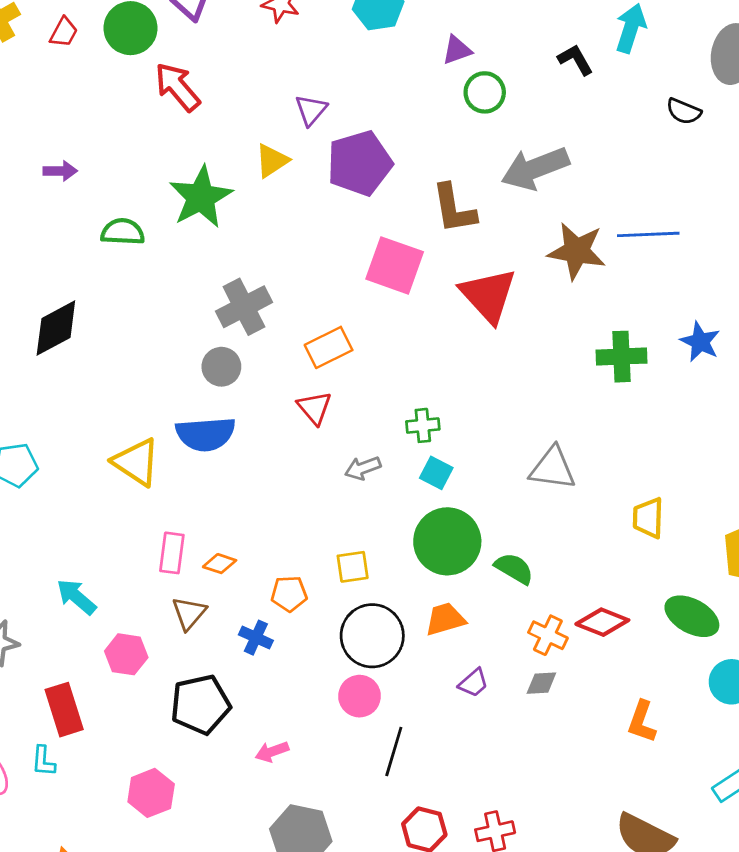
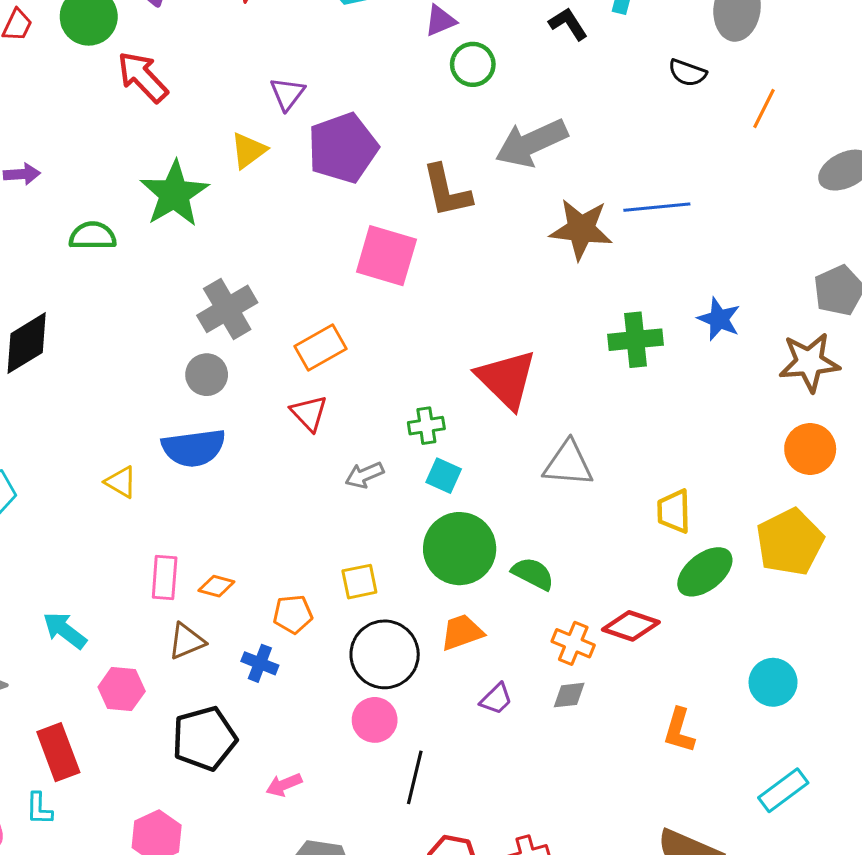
red triangle: (488, 295) -> (507, 379), moved
yellow triangle: (136, 462) -> (121, 482), size x0.6
brown triangle: (189, 613) -> (187, 641), turned 30
green ellipse: (692, 616) -> (705, 572), moved, turned -64

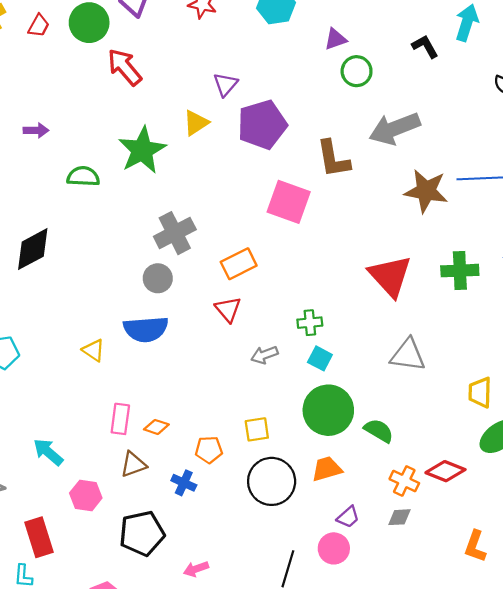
red triangle: (507, 379) -> (390, 276), moved
pink circle: (375, 720) -> (334, 548), moved

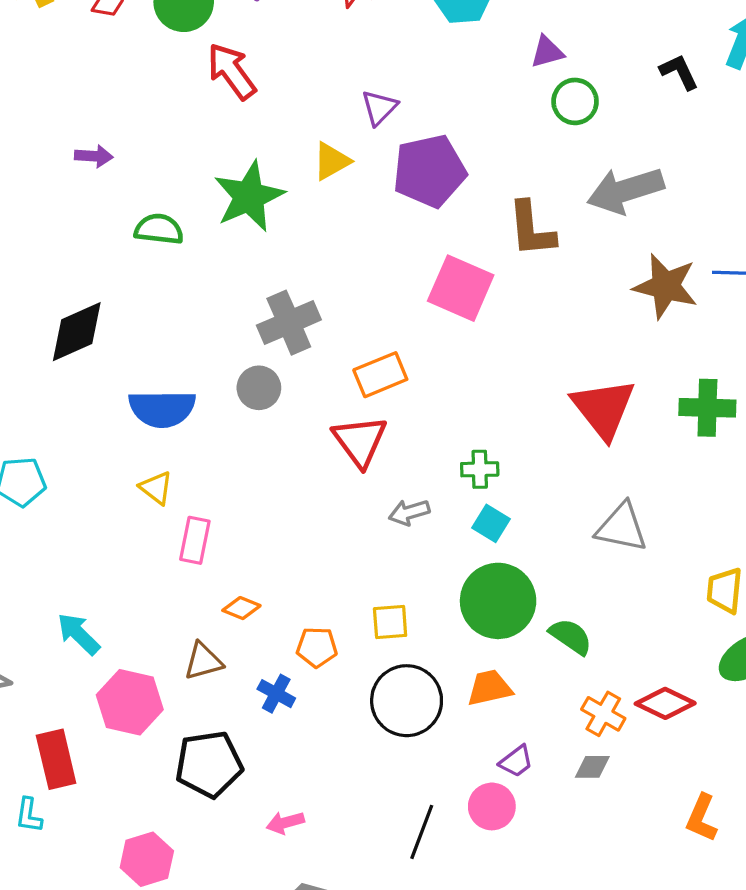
red triangle: (228, 309) -> (360, 441), size x1.4
blue semicircle: (146, 329) -> (162, 409), moved
pink rectangle: (120, 419) -> (195, 540), moved
pink hexagon: (86, 495) -> (130, 702), size x1.4

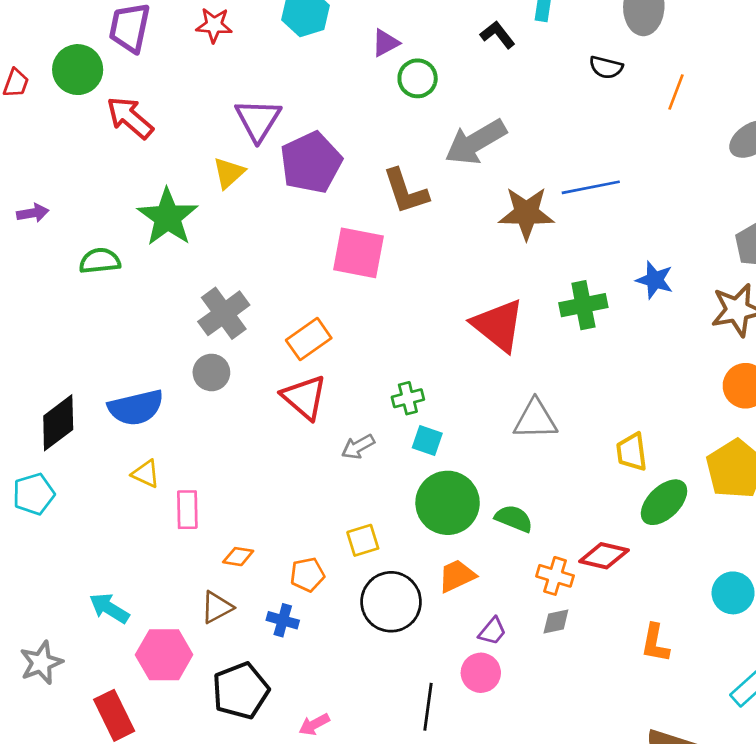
purple triangle: (379, 108) -> (258, 120), size x1.5
black diamond: (77, 332) -> (58, 423), moved

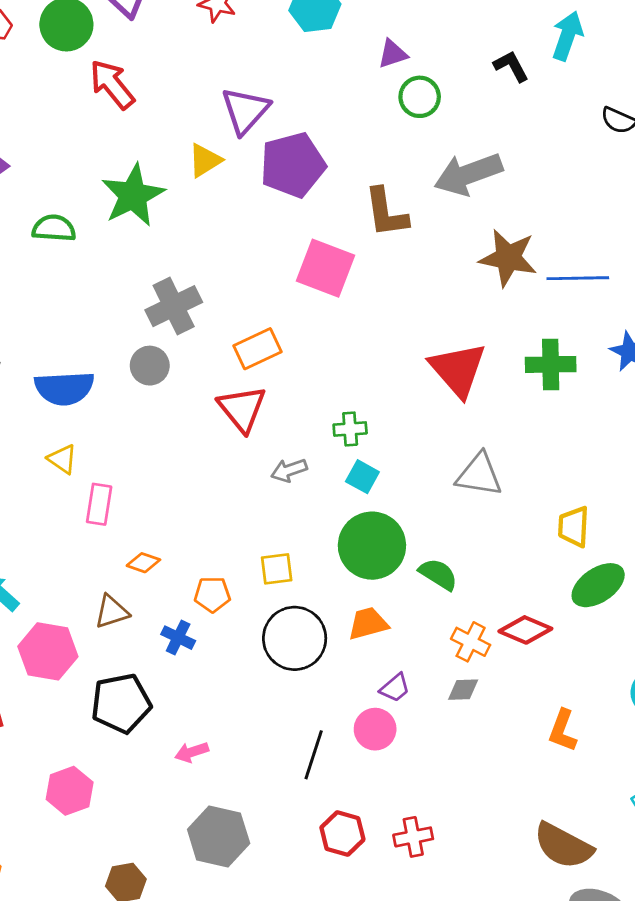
blue line: (591, 187) -> (578, 278), moved

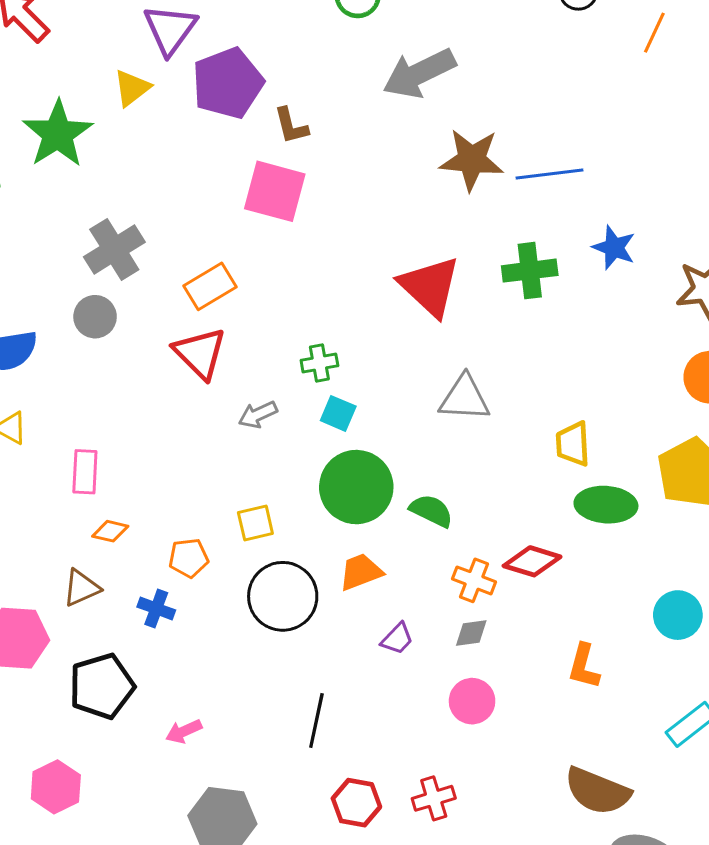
brown L-shape: (386, 213) -> (291, 126), moved, size x0.7
pink rectangle: (99, 504) -> (85, 472), moved
green ellipse: (598, 585) -> (606, 505), turned 44
pink circle: (375, 729) -> (472, 701), moved

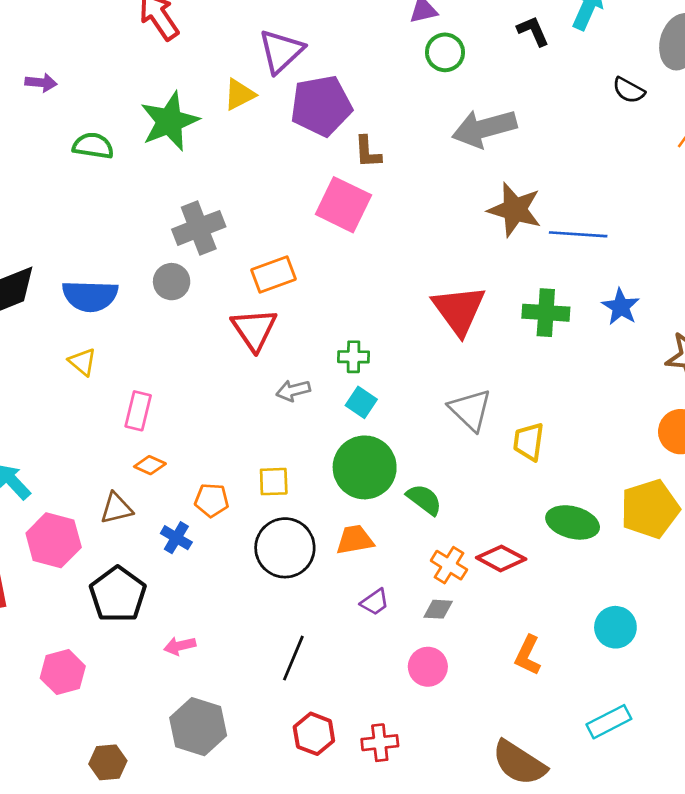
gray triangle: (465, 398) -> (470, 410), turned 30
yellow trapezoid: (573, 444) -> (529, 442), moved
black pentagon: (102, 686) -> (118, 595), turned -30

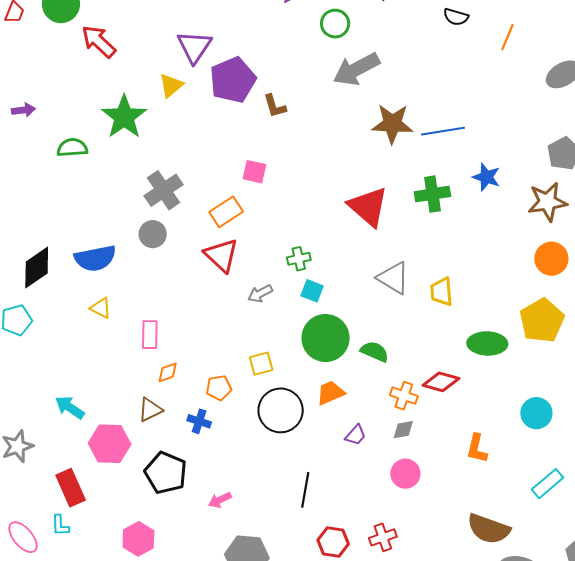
green circle: (445, 52) -> (335, 24), moved
pink square: (343, 205) -> (254, 172), moved, size x0.6
orange diamond: (150, 465) -> (168, 372), turned -30

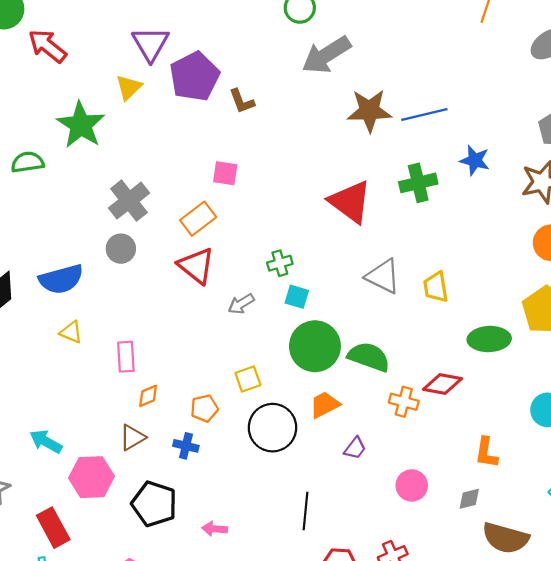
green semicircle: (375, 352) -> (369, 357), size x1.4
gray diamond: (403, 430) -> (469, 499), moved
pink arrow: (220, 500) -> (214, 529), turned 35

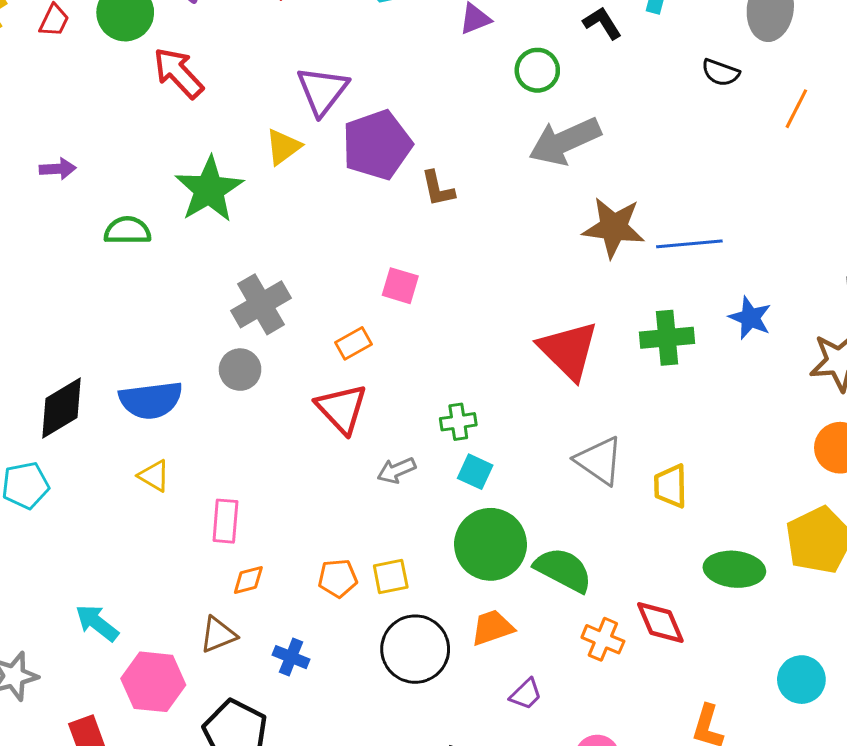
orange rectangle: (198, 219) -> (354, 343), size x0.7
red diamond: (442, 384) -> (660, 622), turned 48
orange pentagon: (204, 408) -> (338, 578), moved

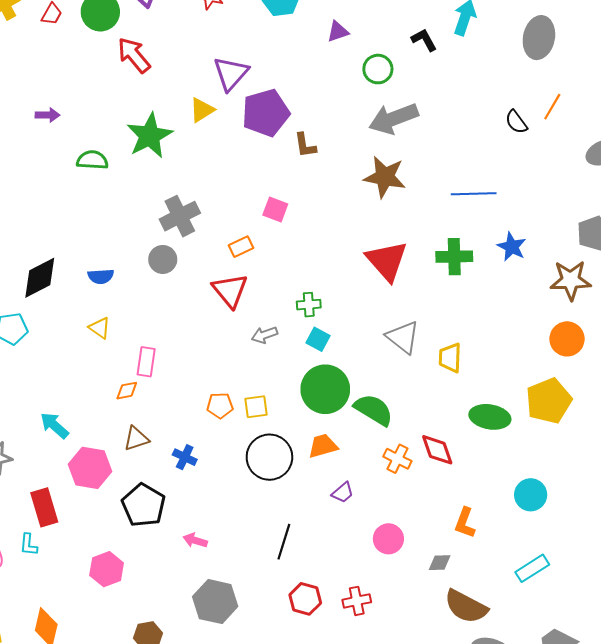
black semicircle: (721, 73) -> (516, 122), moved, turned 30
brown star: (614, 227) -> (385, 177), moved
blue semicircle: (151, 400) -> (101, 276), size x0.6
orange diamond: (248, 580) -> (127, 391), moved

